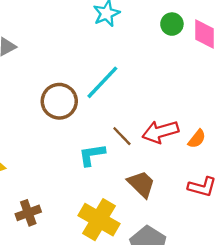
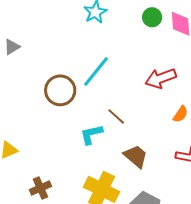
red arrow: (160, 132) -> (161, 78), moved

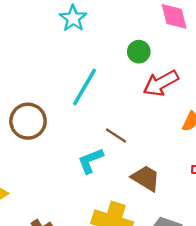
green circle: (152, 17) -> (139, 52), moved
brown circle: (60, 90) -> (28, 121), moved

